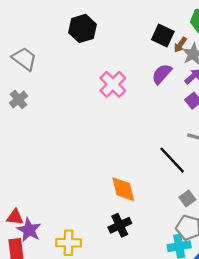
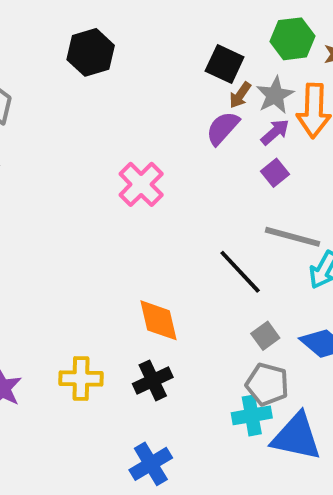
brown arrow: (180, 45) -> (240, 95), moved
pink cross: (113, 84) -> (141, 184), moved
yellow cross: (69, 243) -> (81, 379), moved

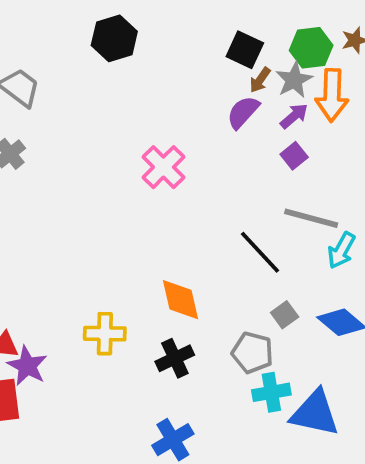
green hexagon: (292, 39) -> (311, 48), moved
yellow cross: (81, 379) -> (105, 334), moved
gray pentagon: (267, 384) -> (252, 353), moved

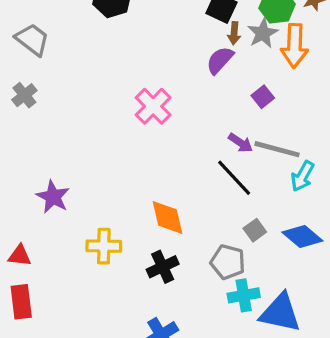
brown arrow: (260, 80) -> (234, 33), turned -30
purple arrow: (294, 116) -> (240, 143), moved, turned 75
purple star: (27, 366) -> (53, 197), moved

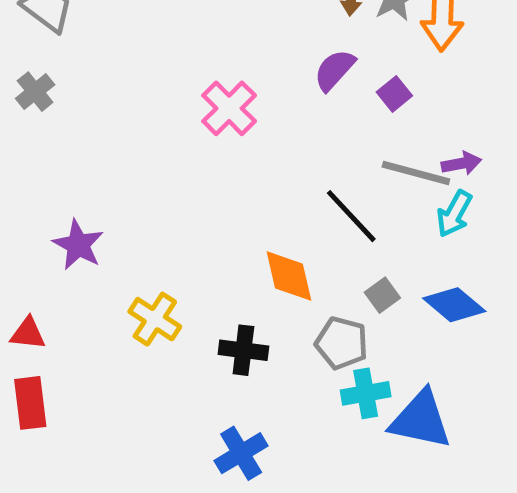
purple semicircle: (220, 60) -> (334, 70), moved
purple arrow: (240, 143) -> (461, 163), moved, turned -45
orange diamond: (167, 217) -> (289, 276), moved
yellow cross: (104, 246) -> (155, 319), turned 32
black cross: (163, 267) -> (243, 350), turned 32

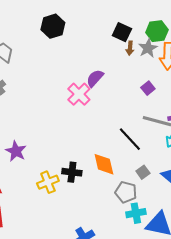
purple semicircle: (334, 70) -> (95, 78), moved
yellow cross: (155, 319) -> (48, 182), turned 35
black cross: (243, 350) -> (72, 172), moved

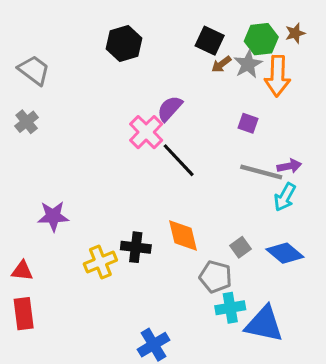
black hexagon: (53, 26) -> (124, 44), moved
brown arrow: (130, 48) -> (221, 64), turned 48
purple square: (148, 88) -> (248, 123), turned -32
black line: (130, 139) -> (179, 160), moved
purple star: (16, 151) -> (53, 216), turned -30

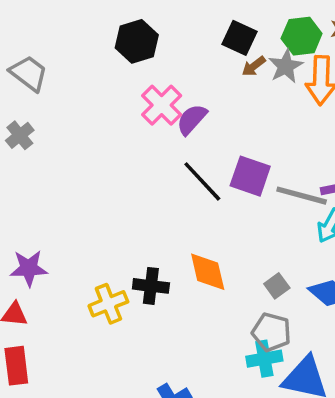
purple square: (248, 123) -> (250, 176), moved, size x1.6
pink cross: (146, 132) -> (162, 105), moved
purple star: (53, 216) -> (29, 268), moved
gray pentagon: (215, 277) -> (271, 332), moved

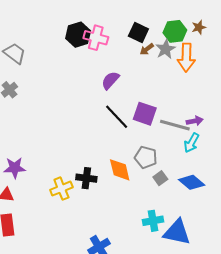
pink cross: (162, 105) -> (96, 38), moved, turned -30
gray pentagon: (271, 332) -> (146, 157), moved

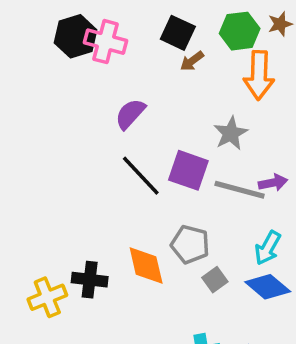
gray star: (166, 49) -> (231, 133), moved
cyan arrow: (192, 143) -> (268, 248), moved

